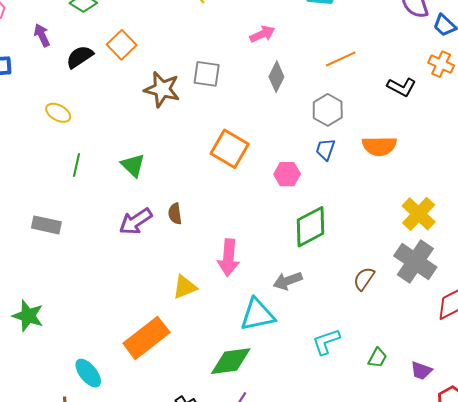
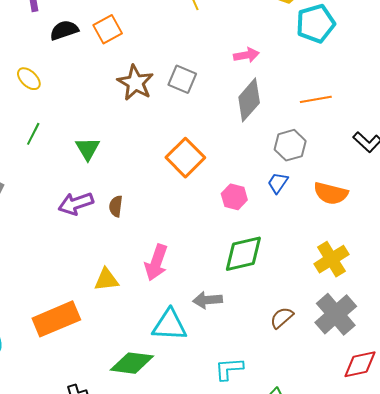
gray diamond: (276, 77) -> (249, 100), size x1.4
yellow cross: (419, 214) -> (331, 259), moved

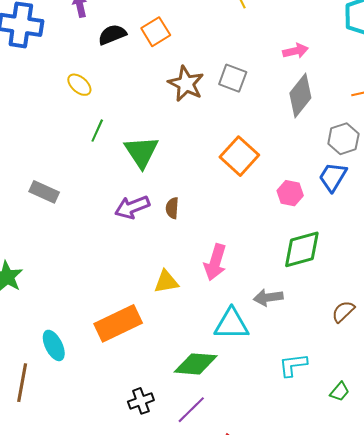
green line: (33, 134) -> (97, 131), moved
green triangle: (88, 149) -> (141, 152), size x1.4
blue trapezoid: (278, 183) -> (333, 177), size x1.4

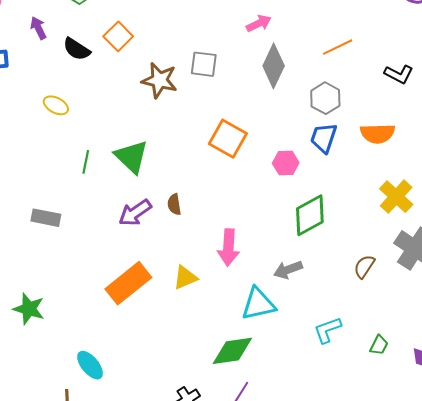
black semicircle: (112, 35) -> (77, 49), turned -112
green line: (97, 131) -> (86, 162), moved
orange rectangle: (118, 323) -> (128, 283), moved

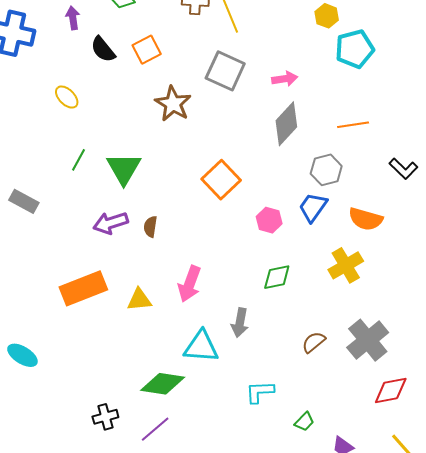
gray square: (204, 64) -> (225, 71), moved, size x1.4
yellow cross: (396, 197) -> (346, 265), moved
green diamond: (310, 215) -> (277, 277), size x0.7
gray arrow: (288, 270) -> (240, 323), turned -76
cyan ellipse: (90, 365) -> (22, 355), turned -36

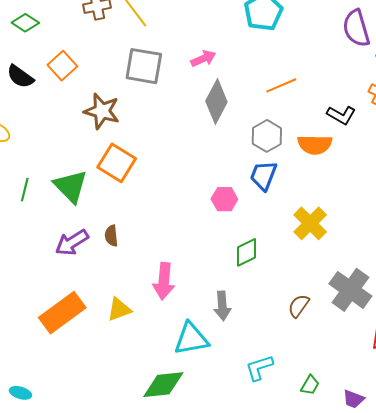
orange square: (221, 180) -> (117, 163), moved
orange semicircle: (366, 219) -> (315, 145), moved
cyan ellipse: (22, 355) -> (20, 393), size x0.7

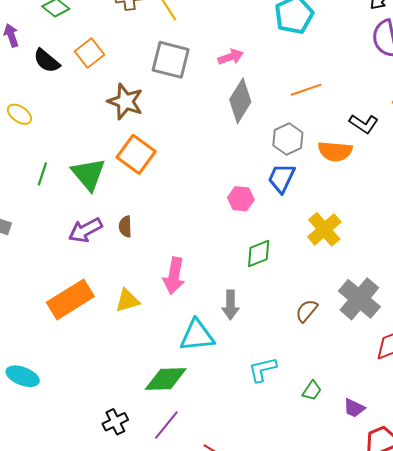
cyan ellipse: (20, 393) -> (23, 376), size x1.5

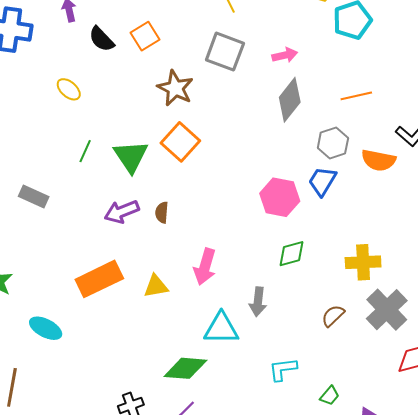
pink hexagon: (241, 199) -> (280, 197), size x1.5
yellow cross: (324, 229) -> (363, 262), moved, turned 32
cyan ellipse: (23, 376) -> (46, 328), moved

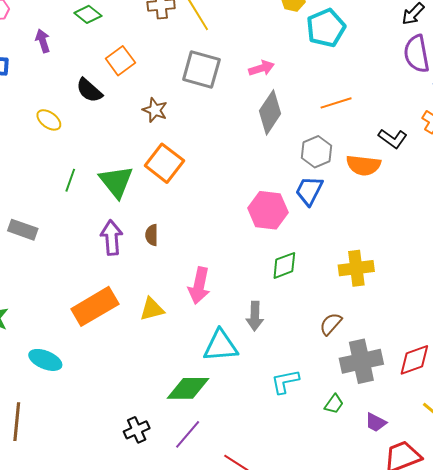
black semicircle: (102, 39) -> (89, 90), moved
brown star: (175, 88) -> (155, 110), size x0.7
purple arrow: (122, 212) -> (112, 238), turned 112
gray cross: (387, 310) -> (361, 361), moved, turned 36

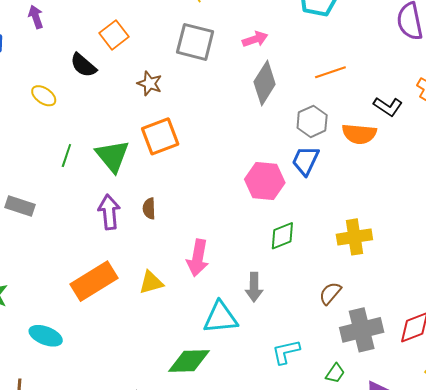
orange square: (164, 163) -> (160, 136), turned 33

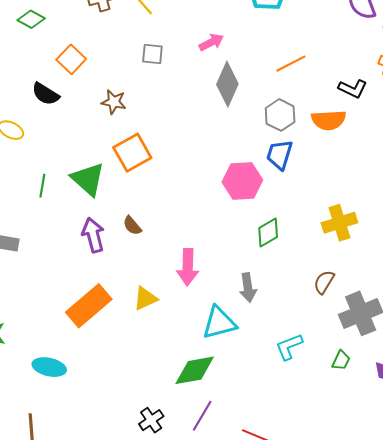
gray square: (195, 42) -> (152, 54), size x0.6
brown semicircle: (149, 208) -> (132, 226), turned -30

